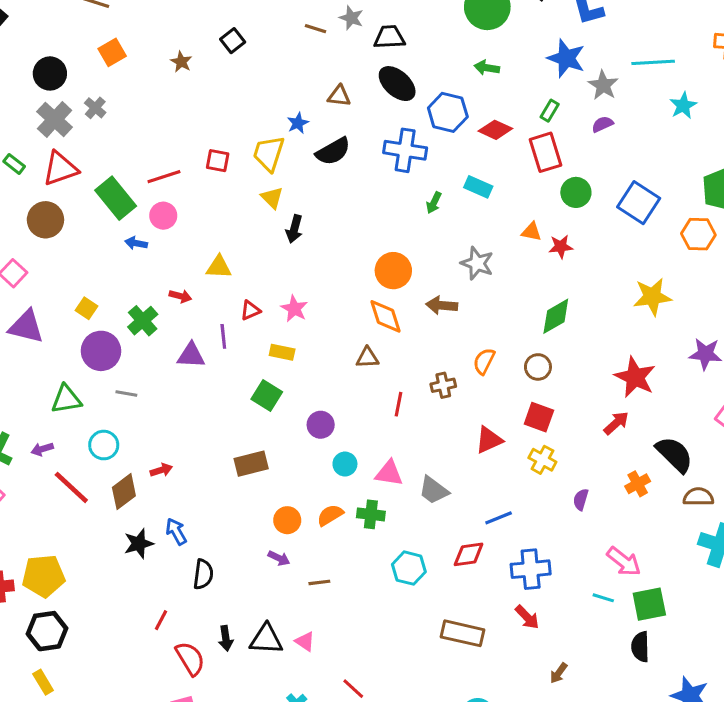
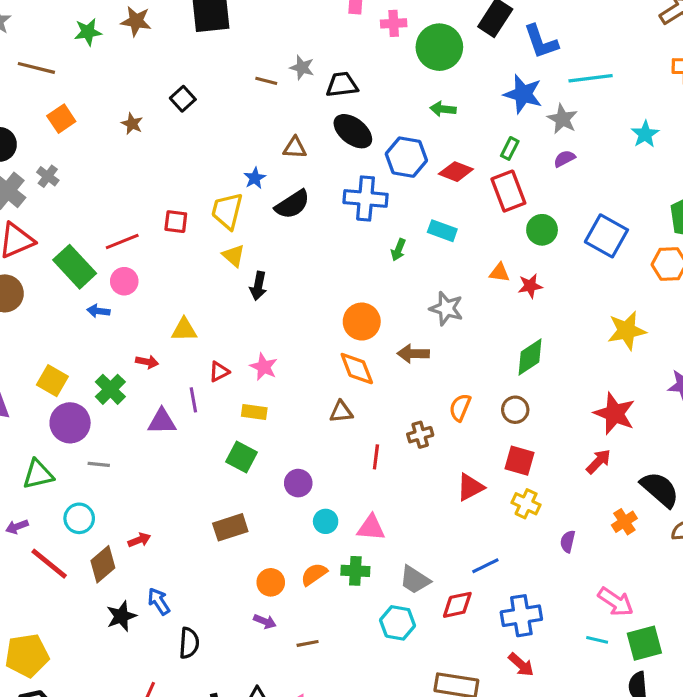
cyan line: (653, 62) -> (591, 78), moved
yellow square: (87, 308) -> (52, 381), size x1.4
gray trapezoid: (434, 490) -> (415, 580), moved

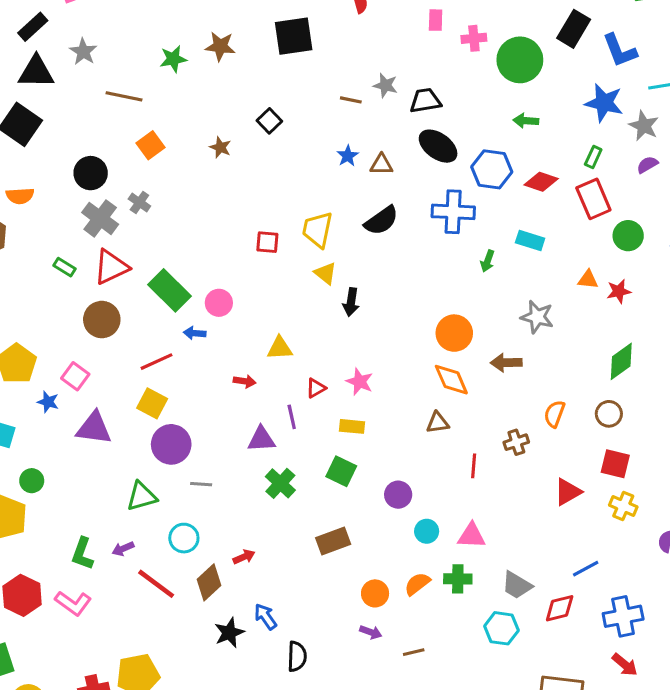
blue star: (255, 178) -> (348, 156), moved
red line: (122, 242) -> (157, 362), moved
green cross: (110, 389) -> (280, 483), moved

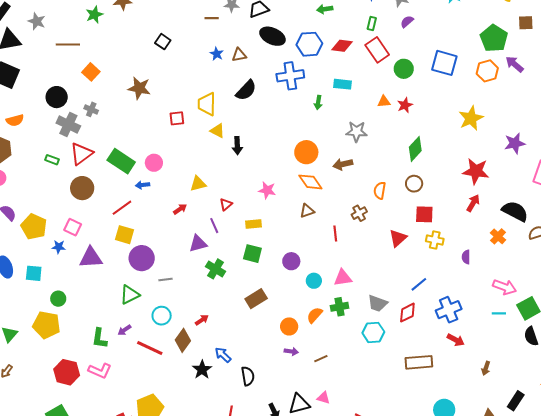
brown star: (220, 147) -> (139, 88), moved, size x1.6
red arrow: (245, 381) -> (180, 209), turned -32
pink star: (360, 382) -> (267, 190), moved

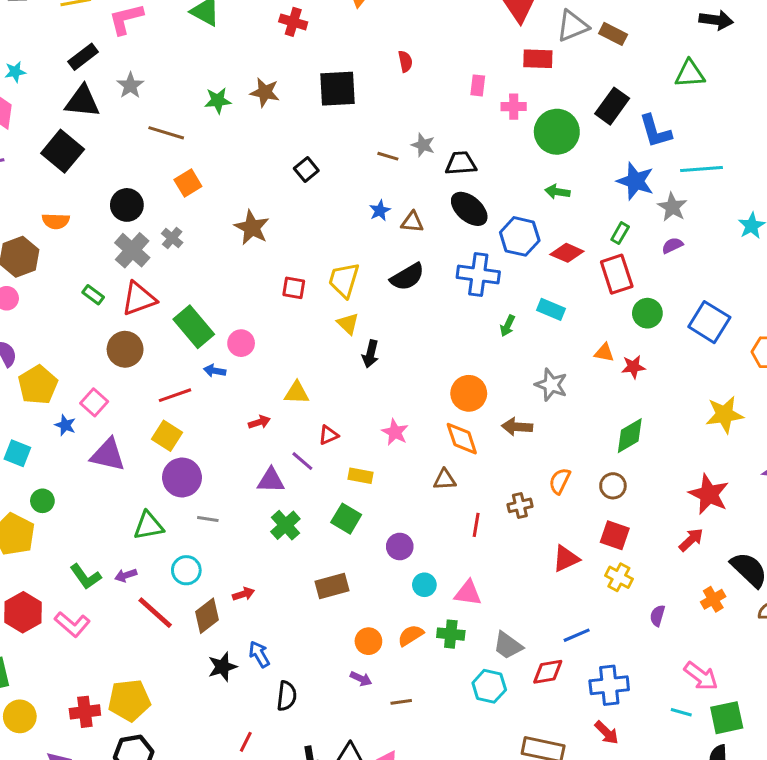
purple line: (214, 226) -> (302, 461), turned -42
green L-shape: (99, 338) -> (86, 577), turned -60

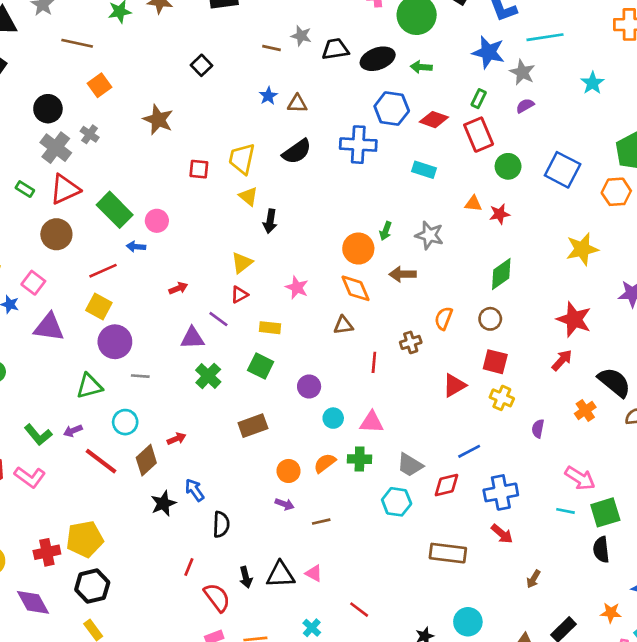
black ellipse: (469, 209) -> (378, 59), moved, turned -56
green arrow: (508, 326) -> (386, 231), moved
yellow triangle: (297, 393) -> (242, 263), moved, turned -35

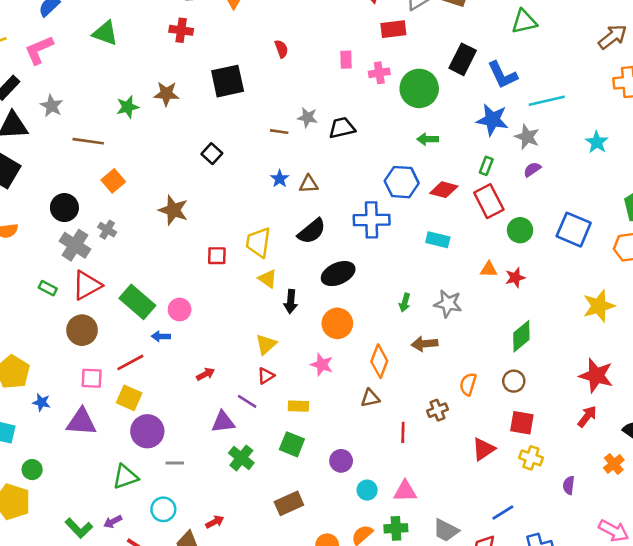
black ellipse: (378, 59) -> (338, 274), moved
orange circle: (358, 249) -> (337, 323), moved
pink square: (33, 283) -> (92, 378), moved, turned -30
orange diamond: (355, 288) -> (379, 361), turned 48

